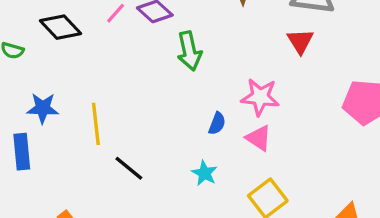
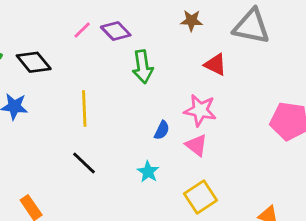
black diamond: (60, 27) -> (34, 62), moved
red triangle: (300, 41) -> (215, 65), moved, turned -35
yellow line: (96, 124) -> (84, 108), moved

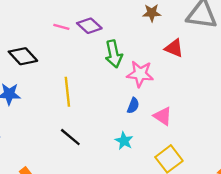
pink line: (82, 30) -> (61, 27), turned 63
pink star: (200, 110) -> (140, 74), moved

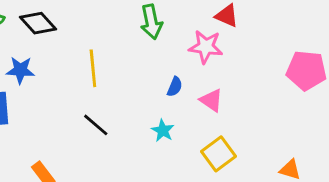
pink star: (140, 74) -> (206, 47), moved

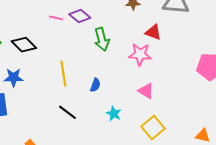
blue semicircle: (175, 87) -> (95, 85), moved

